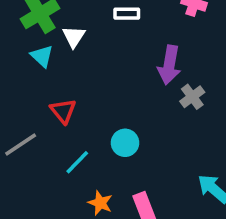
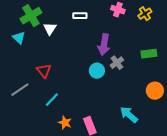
cyan triangle: (42, 56) -> (19, 38), moved
cyan circle: (125, 143) -> (97, 71), moved

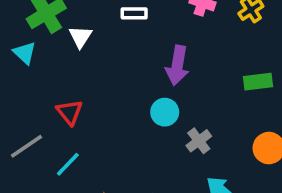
gray cross: (117, 63) -> (199, 141), moved
cyan line: (52, 100) -> (68, 164), moved

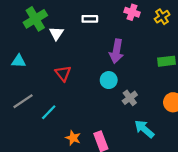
cyan triangle: (25, 53) -> (19, 61), moved, turned -40
red triangle: (70, 112) -> (63, 73), moved

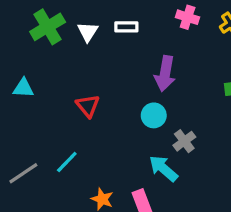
white triangle: (56, 33) -> (88, 32), moved
gray line: (23, 101) -> (23, 173), moved
cyan arrow: (144, 129) -> (163, 169), moved

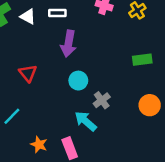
white triangle: (88, 32) -> (28, 17), turned -35
purple arrow: (165, 74) -> (68, 44), moved

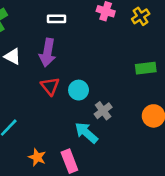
white triangle: (28, 17) -> (13, 56), moved
purple arrow: (68, 44) -> (47, 53), moved
red triangle: (28, 73) -> (50, 86), moved

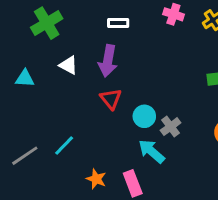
cyan circle: (79, 90) -> (144, 116), moved

